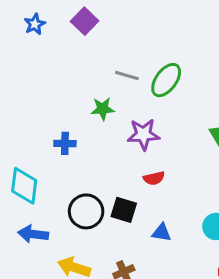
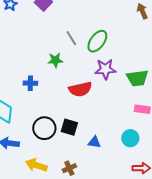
gray line: (127, 76) -> (71, 38), turned 42
purple star: (143, 134) -> (105, 69), moved
red semicircle: (154, 178) -> (80, 89), moved, size x1.6

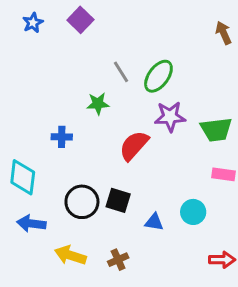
red semicircle: (80, 89) -> (134, 146), turned 145
cyan circle: (130, 138) -> (193, 212), moved

